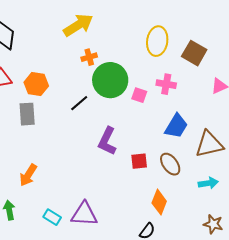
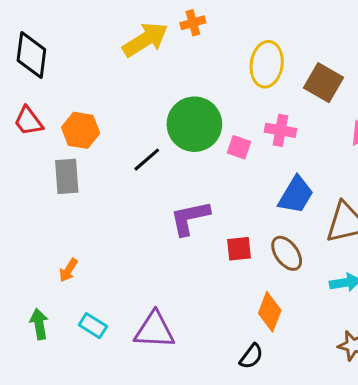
orange cross: (89, 57) -> (193, 23), moved
purple L-shape: (107, 141) -> (190, 218), turned 52
orange arrow: (28, 175) -> (68, 270), size x0.7
cyan rectangle: (52, 217) -> (93, 326), moved

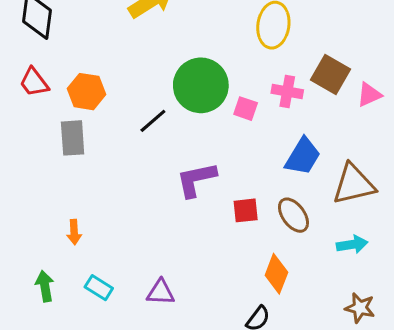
brown square: (324, 83) -> (331, 75), moved
orange arrow: (68, 270) -> (74, 232), turned -35
purple triangle: (154, 330) -> (161, 292), size x0.7

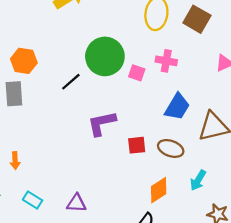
brown square: (331, 75) -> (197, 19), moved
brown ellipse: (293, 215) -> (171, 148), turned -35
cyan arrow: (352, 244) -> (198, 180), moved, turned 130
orange diamond: (276, 274) -> (159, 190), turned 36

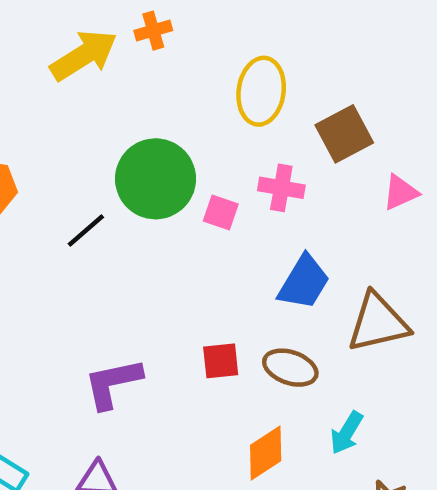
brown square: (197, 19) -> (344, 134), moved, turned 32
purple L-shape: (102, 123) -> (113, 383), moved

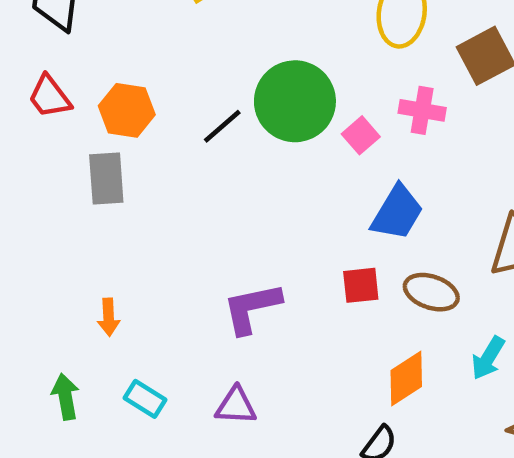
pink square: (221, 213) -> (361, 135), turned 30
black line: (86, 231) -> (222, 126), moved
blue trapezoid: (304, 282) -> (397, 213), moved

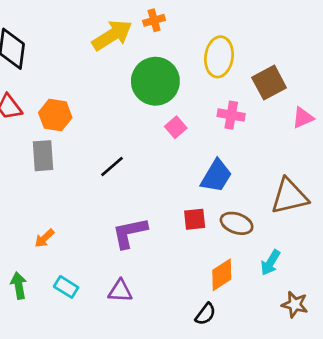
green circle: (295, 101) -> (155, 81), moved
black line: (222, 126) -> (112, 166), moved
pink square: (361, 135) -> (176, 127), moved
orange arrow: (109, 317) -> (44, 238), turned 50

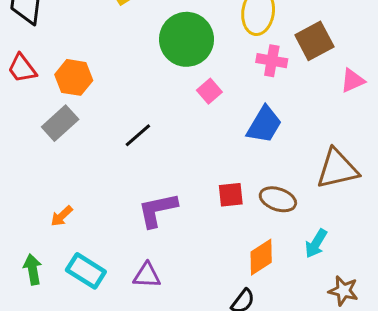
pink cross: (231, 115) -> (272, 61), moved
gray rectangle: (43, 156) -> (60, 123), turned 52
blue trapezoid: (216, 176) -> (264, 125), moved
cyan rectangle: (66, 287) -> (86, 271), size x1.4

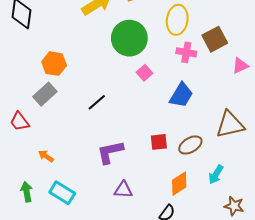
red trapezoid: (22, 68) -> (19, 122), moved
brown ellipse: (278, 199) -> (190, 145), turned -50
orange arrow: (62, 216) -> (46, 156), turned 77
purple triangle: (147, 275) -> (123, 190), moved

